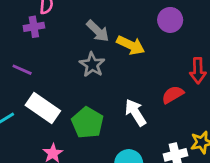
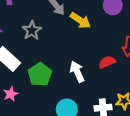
gray star: (92, 65) -> (32, 30), moved

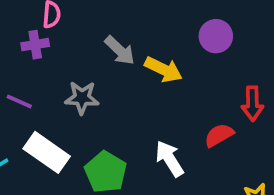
gray star: (32, 30) -> (82, 98), turned -30

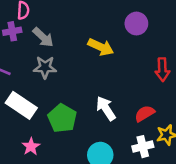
gray arrow: (120, 50) -> (43, 37), moved
red semicircle: (219, 135) -> (145, 113), moved

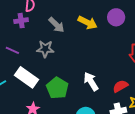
gray arrow: (43, 37) -> (57, 25), moved
yellow arrow: (101, 47) -> (87, 23), moved

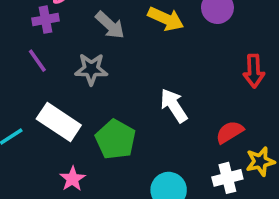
purple line: (12, 50) -> (37, 61), moved, turned 32
white arrow: (91, 81) -> (174, 106), moved

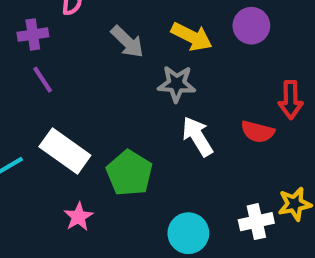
purple cross: (46, 20) -> (33, 35), moved
gray star: (91, 69) -> (177, 84), moved
red semicircle: (230, 132) -> (258, 132), moved, turned -136

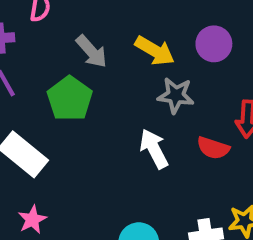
gray star: (177, 84) -> (176, 95), moved
green pentagon: (129, 173) -> (70, 99), moved

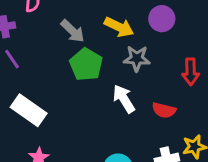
green pentagon: (70, 99) -> (86, 65), moved
red semicircle: (213, 148) -> (164, 110), moved

